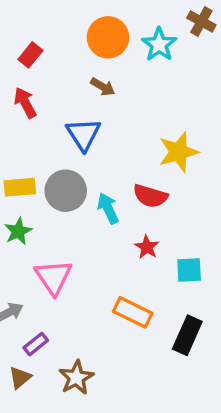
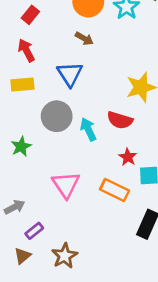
yellow rectangle: (20, 187) -> (22, 85), moved
red star: (147, 247) -> (128, 157), moved
pink triangle: (53, 277) -> (66, 185), moved
orange rectangle: (133, 312) -> (115, 190), moved

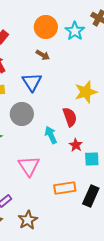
red semicircle: (120, 120) -> (70, 117), turned -126
cyan arrow: (88, 129) -> (51, 135), moved
orange rectangle: (115, 190) -> (65, 188), moved, turned -35

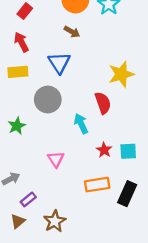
red star: (76, 145) -> (104, 150), moved
pink triangle: (29, 166) -> (56, 159), size x0.7

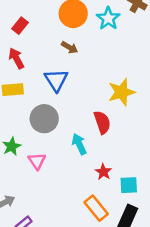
cyan square: (128, 151) -> (129, 185), moved
pink triangle: (56, 159) -> (37, 161), moved
orange rectangle: (97, 185) -> (96, 208), turned 60

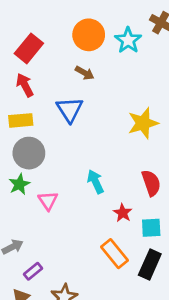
red rectangle: (20, 26) -> (29, 48), size x1.5
gray circle: (44, 119) -> (29, 153), moved
red semicircle: (102, 122) -> (151, 183), moved

